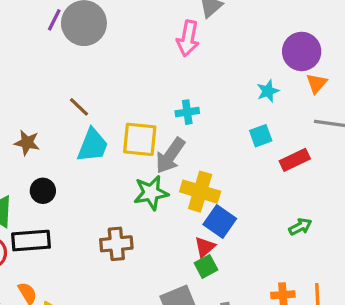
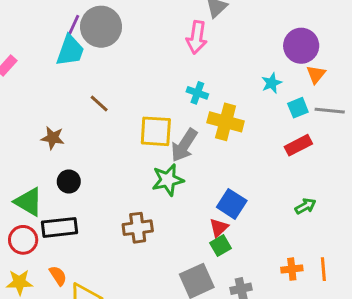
cyan cross: (187, 112) -> (197, 93), moved, turned 30
cyan square: (261, 136) -> (298, 108), moved
cyan trapezoid: (93, 145) -> (70, 51), moved
yellow cross: (200, 192) -> (226, 122), moved

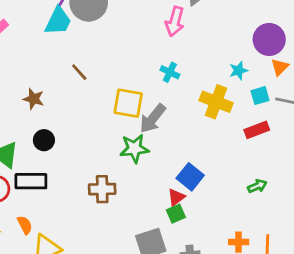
yellow cross: (226, 122) -> (216, 102), moved

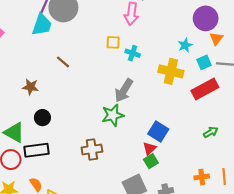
yellow square: (128, 103) -> (113, 42), moved, size x0.6
red rectangle: (257, 130) -> (205, 89), size x1.4

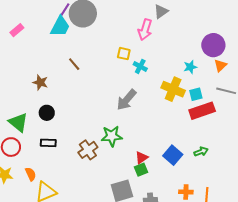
cyan square: (204, 62) -> (196, 94), moved
green star: (113, 115) -> (112, 136), moved
blue square: (158, 131) -> (173, 155), moved
black rectangle: (36, 150) -> (48, 143), moved, size x0.7
brown cross: (92, 150) -> (88, 150), turned -36

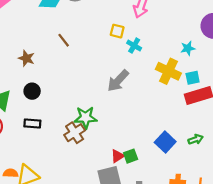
green star: (112, 136) -> (86, 118), moved
red triangle: (142, 158) -> (118, 156), moved
orange semicircle: (31, 174) -> (11, 173), moved, turned -64

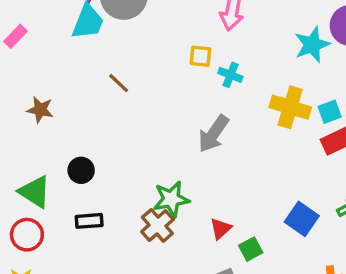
cyan star: (188, 48) -> (312, 45), moved, size x1.5
brown star: (26, 58) -> (40, 110), moved
red triangle: (118, 156) -> (221, 229), moved

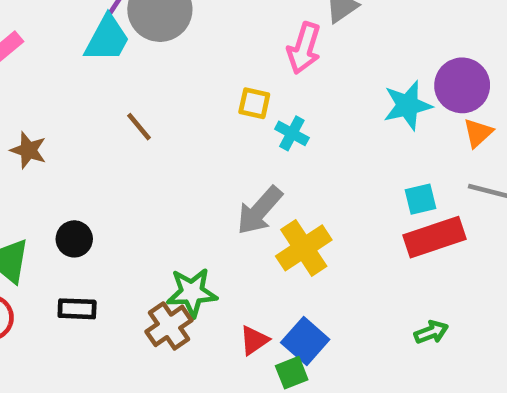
yellow cross: (290, 107) -> (304, 248), moved, turned 33
blue square: (302, 219) -> (305, 341), moved

